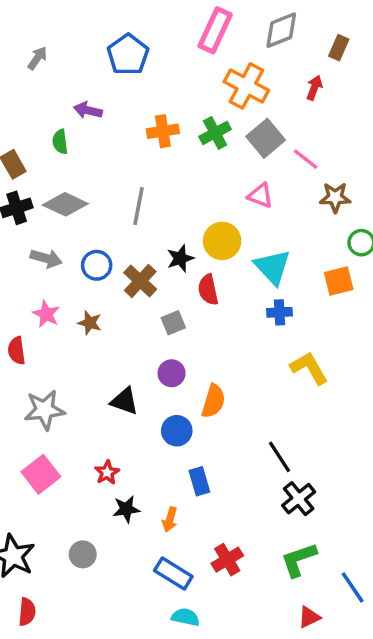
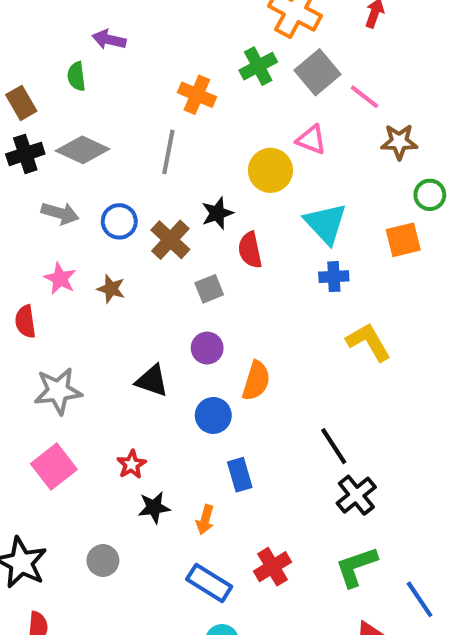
orange cross: (163, 131) -> (197, 95), moved, turned 32
yellow circle: (222, 241) -> (270, 170), moved

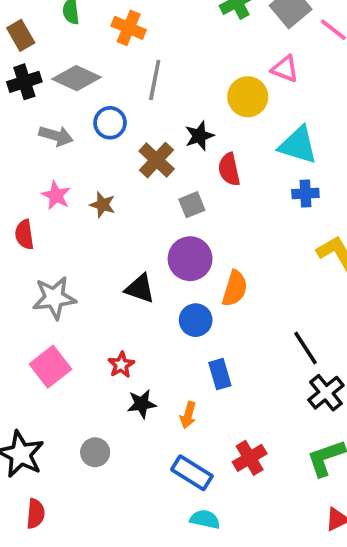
orange cross: (197, 95) -> (129, 28), moved
blue circle: (119, 221) -> (110, 123), moved
cyan triangle: (326, 223) -> (298, 145), turned -30
purple circle: (207, 348) -> (190, 259), size x1.5

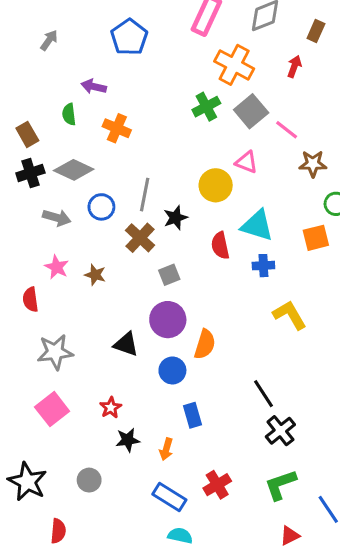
gray line: (155, 80) -> (145, 195), moved
red semicircle: (229, 169) -> (220, 245), moved
red semicircle: (36, 514) -> (58, 531), moved

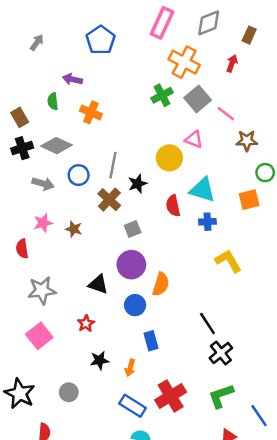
pink star: (57, 267) -> (43, 223), turned 30
red star: (111, 408) -> (86, 324), moved
red cross: (217, 485) -> (171, 396), size x1.4

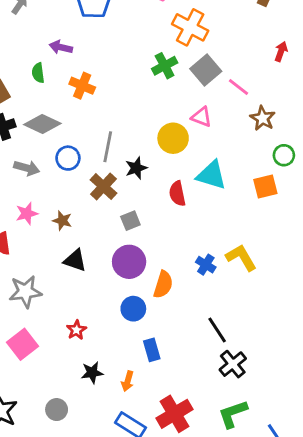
red arrow: (232, 63) -> (281, 52), moved
brown star: (247, 141) -> (263, 118), turned 30
blue cross: (207, 222) -> (206, 265), moved, turned 35
black triangle: (98, 284) -> (75, 260), moved

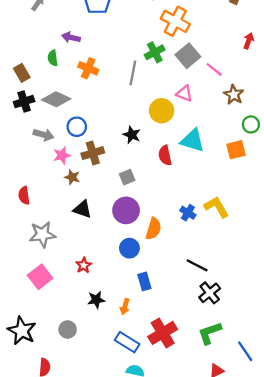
gray line: (108, 147) -> (133, 73), moved
black star: (136, 168) -> (132, 135), turned -30
brown cross: (103, 186) -> (93, 153), moved, turned 30
pink star: (27, 213) -> (62, 155), moved
black line: (217, 330) -> (197, 265), turned -30

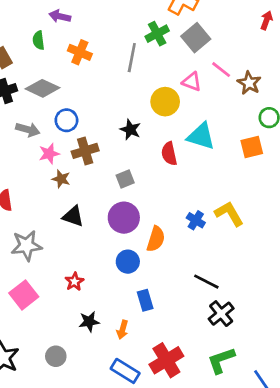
pink line: (214, 69) -> (221, 70), moved

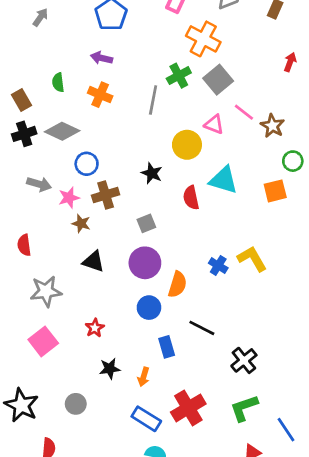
purple arrow: (60, 16) -> (101, 58), moved
gray arrow: (28, 130) -> (39, 184), moved
black line: (206, 282) -> (202, 328), moved

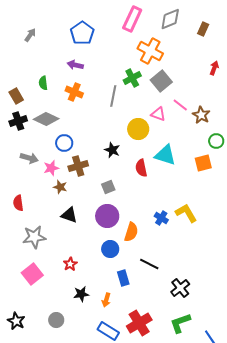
black star: (21, 405) -> (16, 321), size x0.7

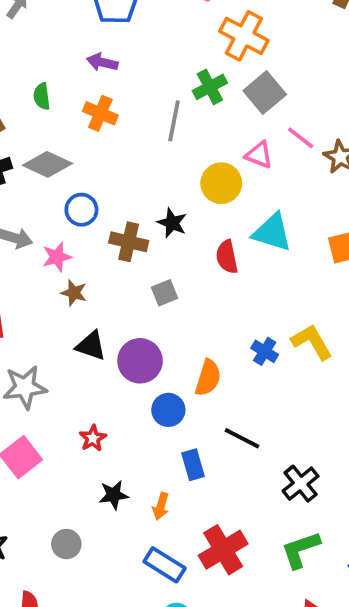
brown cross: (78, 166) -> (129, 242), moved, turned 30
purple circle: (107, 216) -> (140, 361), moved

